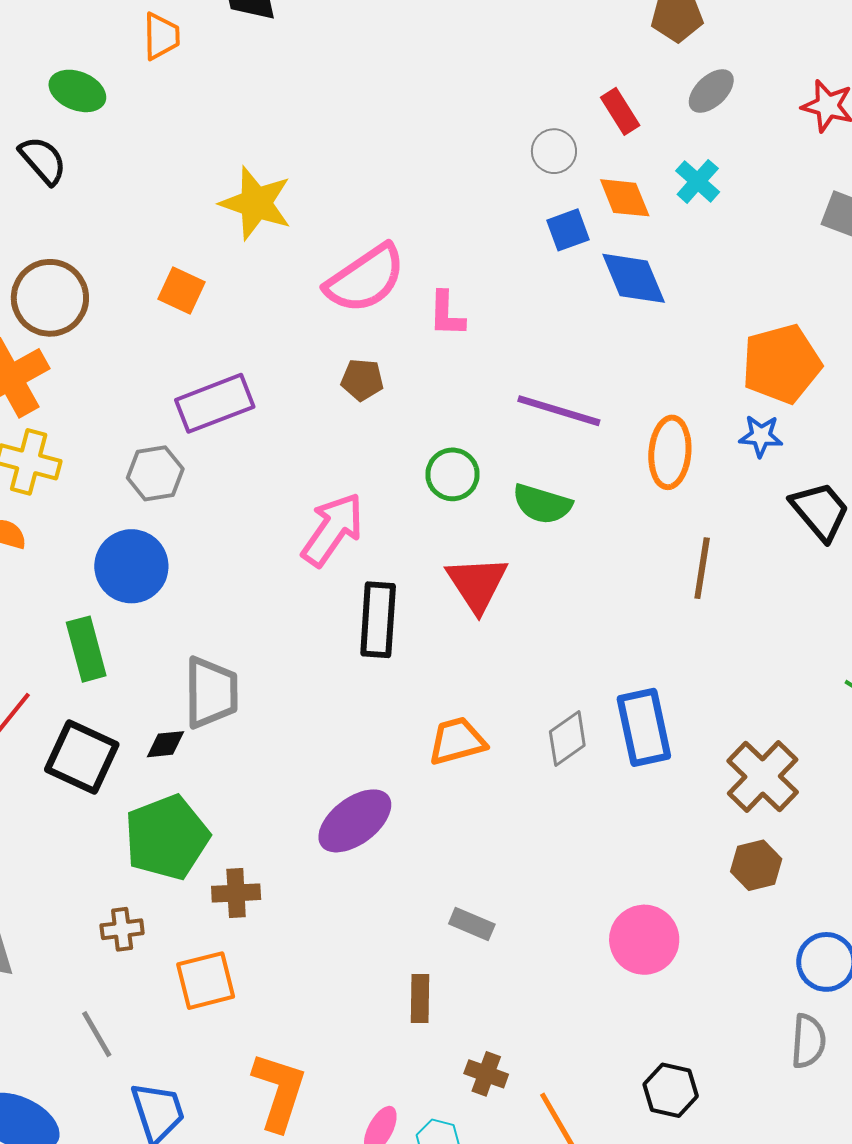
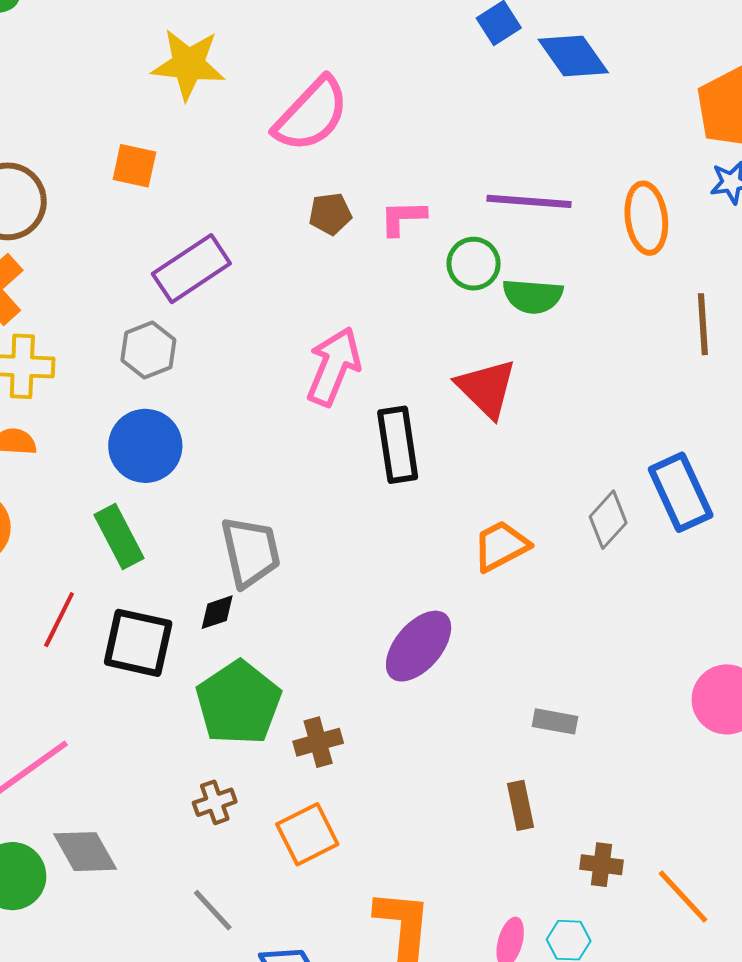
pink L-shape: (447, 314) -> (403, 218), moved, turned 99
green circle: (453, 474) -> (474, 264), moved

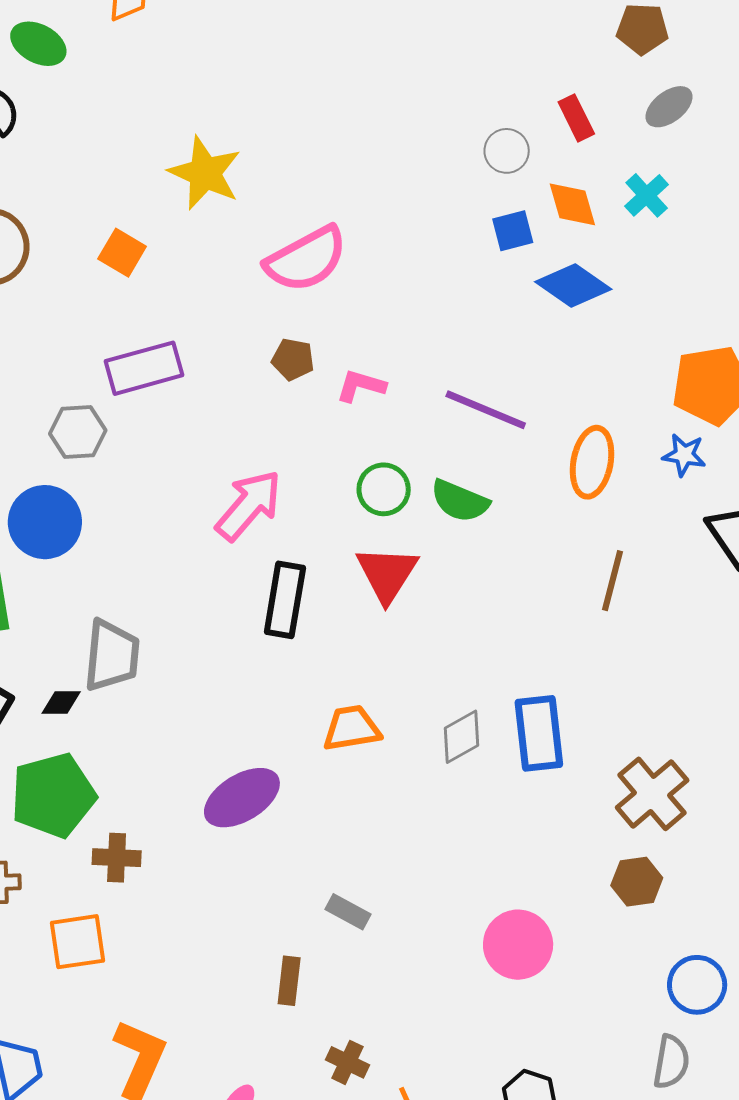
blue diamond: (573, 56) -> (573, 285), turned -38
green circle: (474, 264) -> (384, 489), moved

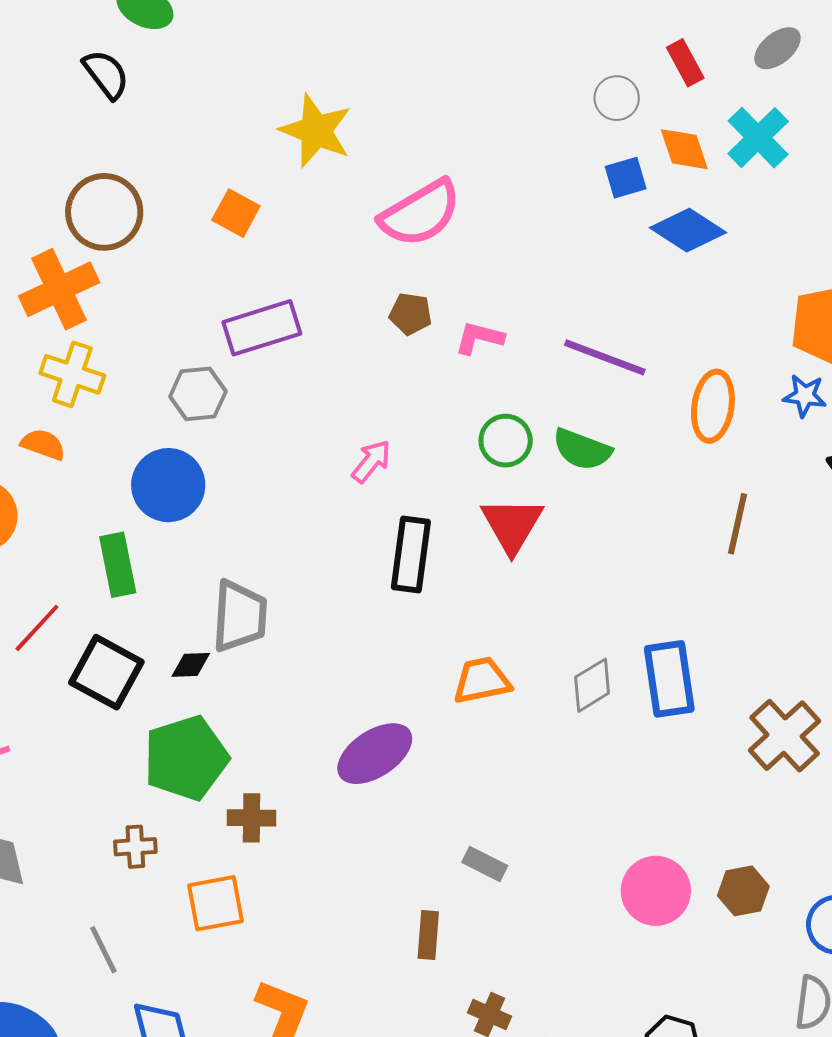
cyan cross: (647, 195) -> (758, 138), size x1.4
pink arrow: (249, 505) -> (371, 461), size x0.6
brown hexagon: (637, 882) -> (743, 891), moved

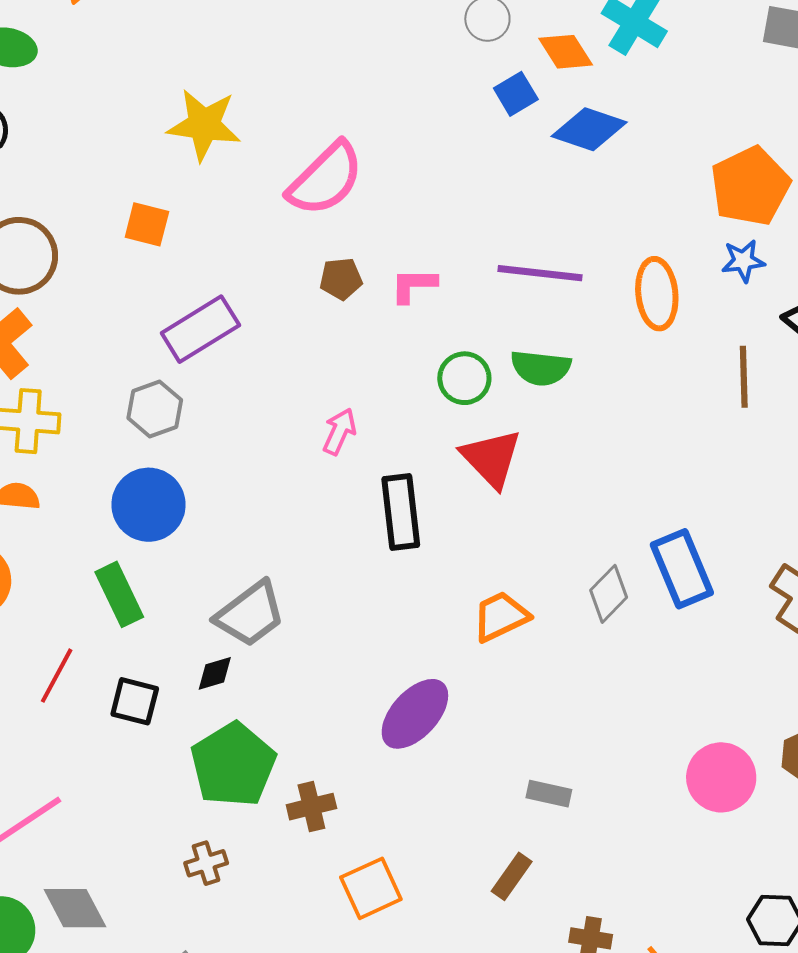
brown line: (738, 524) -> (744, 377), moved
gray trapezoid: (240, 616) -> (250, 614), turned 64
black square: (106, 672) -> (135, 701), size x0.7
orange square: (215, 903) -> (371, 888), moved
brown rectangle: (428, 935) -> (512, 876), turned 45

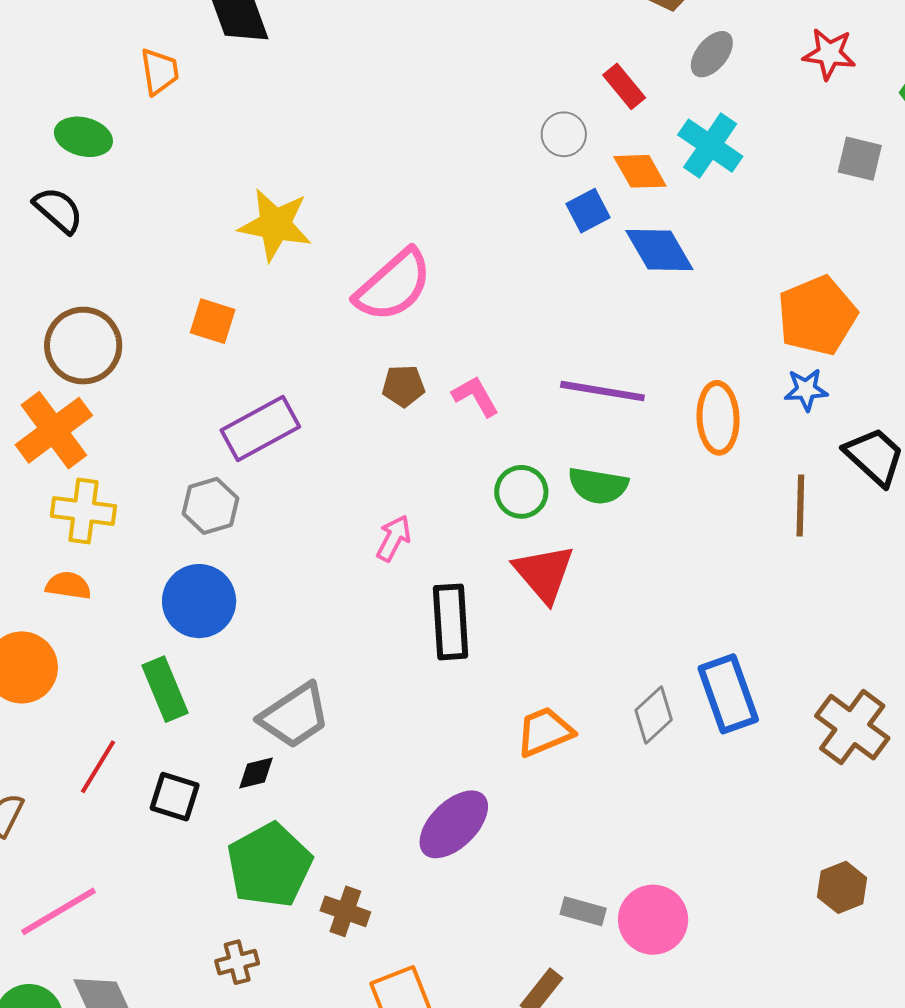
blue diamond: (589, 129) -> (659, 250), turned 38
pink L-shape: (413, 285) -> (476, 396), turned 57
pink circle: (721, 777) -> (653, 920), moved
brown cross: (311, 807) -> (345, 911), turned 30

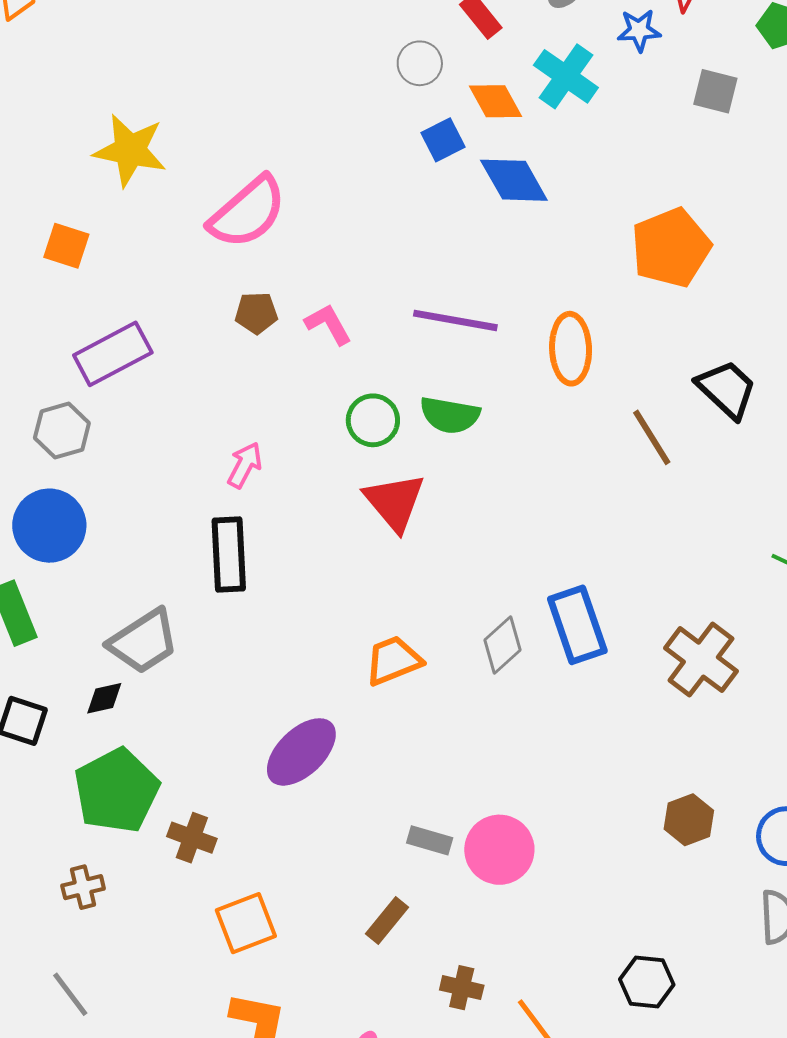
blue star: (806, 390) -> (639, 30), moved
brown line: (800, 506) -> (652, 437), turned -34
black rectangle: (451, 622) -> (229, 554), moved

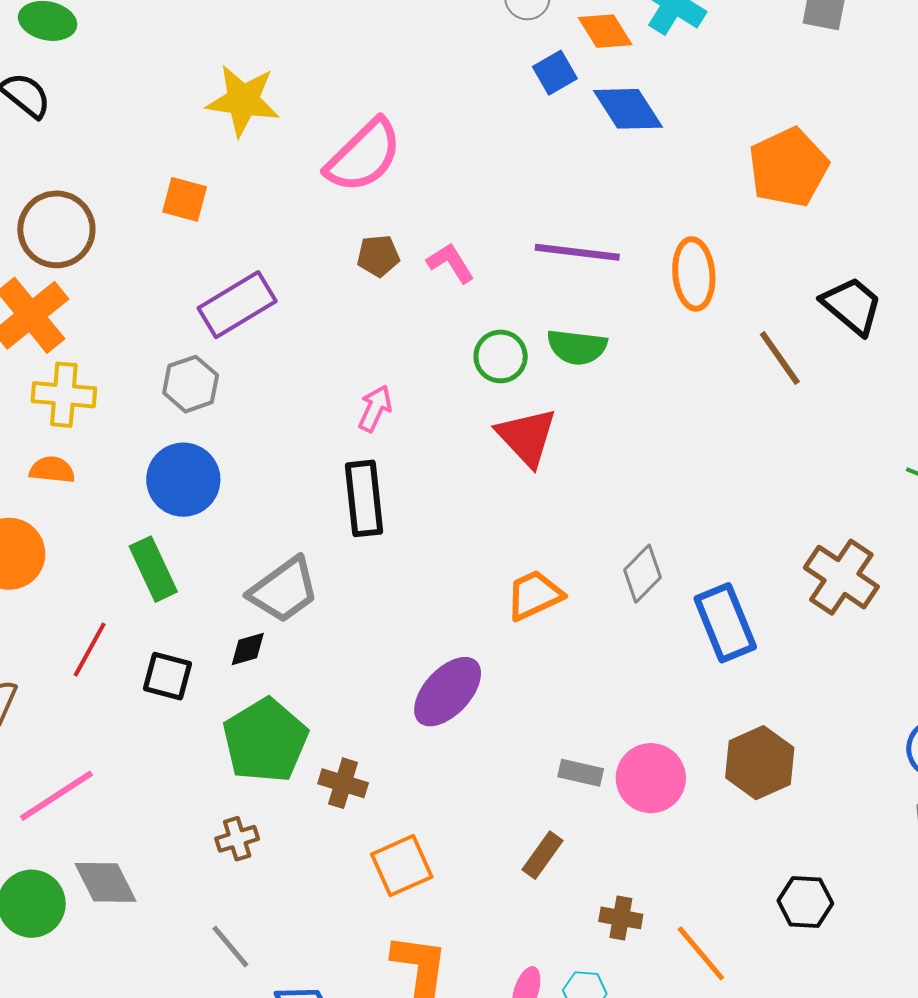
blue rectangle: (577, 625) -> (725, 623), moved
brown hexagon: (689, 820) -> (760, 763), moved, size x1.4

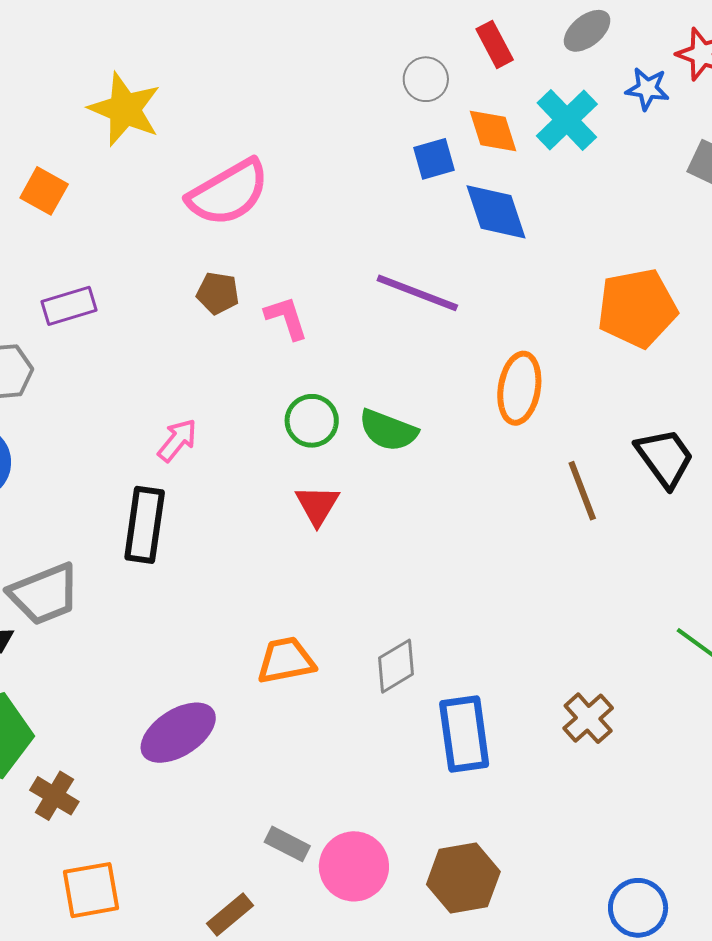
purple line: (577, 252) -> (417, 293), moved
purple rectangle: (237, 305) -> (69, 306), size x0.7
red triangle: (527, 437) -> (317, 505), size x0.7
brown cross: (841, 577) -> (588, 718), size x0.7

